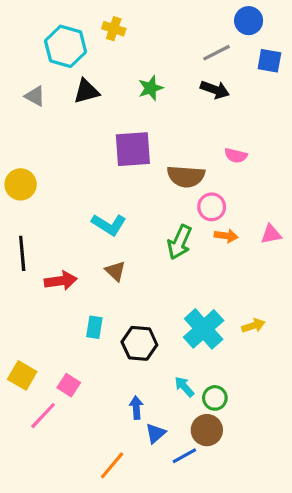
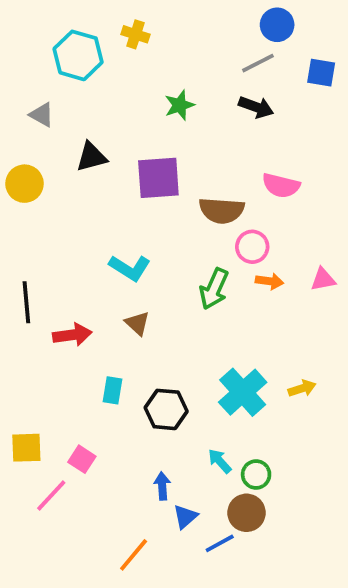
blue circle: (249, 21) -> (277, 25), moved
black triangle: (86, 91) -> (91, 157), moved
pink semicircle: (236, 155) -> (281, 186), size x1.4
yellow circle: (21, 184) -> (25, 184), moved
yellow square: (22, 375) -> (26, 448), turned -32

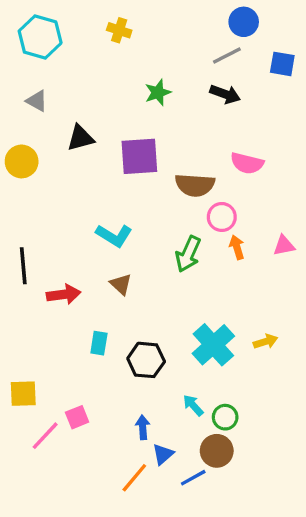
cyan hexagon: (78, 55) -> (40, 37), moved
orange arrow: (269, 281) -> (237, 247), turned -115
pink square: (82, 459) -> (77, 417), moved, turned 35
orange line: (134, 555) -> (134, 478), moved

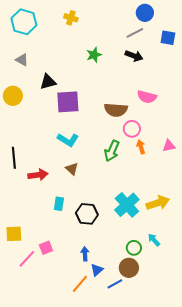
purple square: (139, 156) -> (68, 102), moved
yellow arrow: (266, 341) -> (158, 203), size x1.6
cyan arrow: (193, 405) -> (154, 240), moved

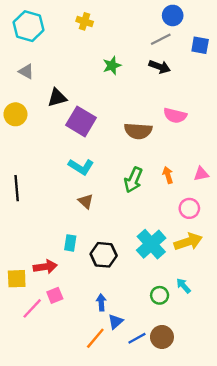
purple square: (68, 102) -> (81, 121), turned 35
pink circle: (132, 129) -> (189, 208), moved
red arrow: (38, 175) -> (45, 267), moved
brown circle: (129, 268) -> (162, 337), moved

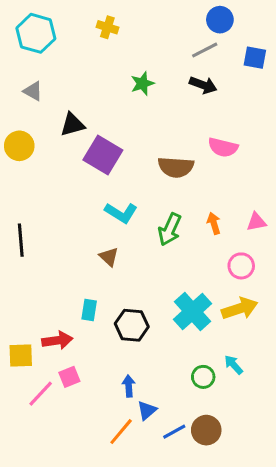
cyan L-shape: (81, 167) -> (121, 213), moved

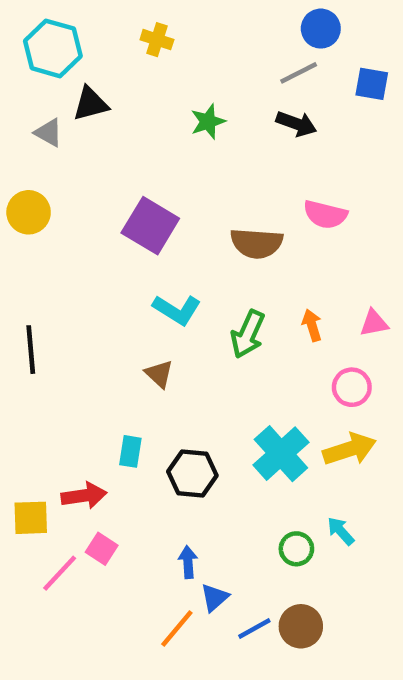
black triangle: (72, 125) -> (91, 104), moved
pink square: (69, 377) -> (102, 549), turned -35

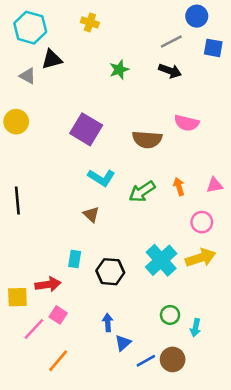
blue circle: (321, 29) -> (197, 16), moved
green arrow: (248, 334) -> (142, 192), turned 32
cyan arrow: (341, 531) -> (195, 328), moved, turned -126
orange line: (177, 629) -> (58, 361), moved

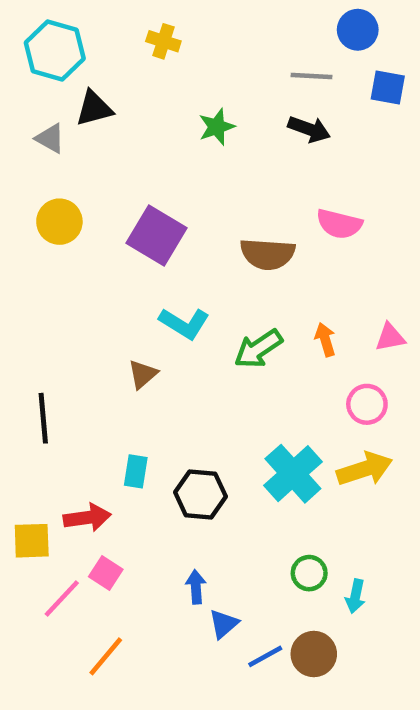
gray line: (171, 42) -> (311, 76), turned 30
yellow circle: (16, 122) -> (59, 222), moved
black line: (17, 200) -> (43, 418), moved
brown triangle: (91, 214) -> (143, 374), moved, turned 36

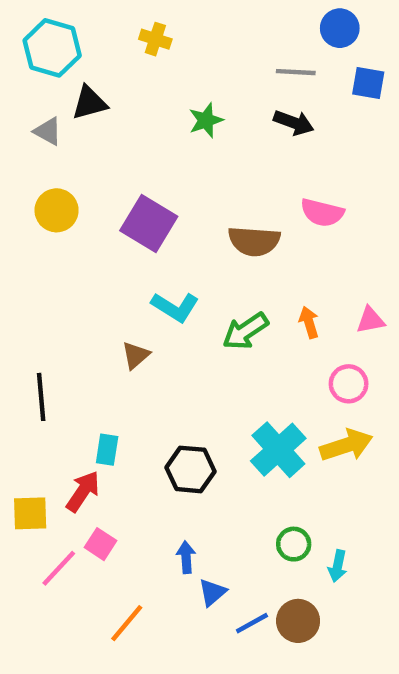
cyan rectangle: (136, 471) -> (107, 450), moved
red arrow: (87, 518) -> (83, 491), turned -48
orange line: (106, 656) -> (127, 623), moved

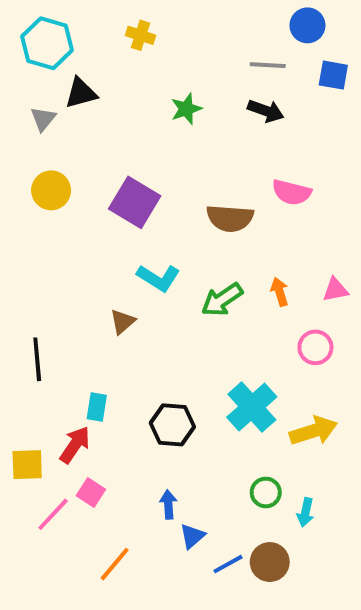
gray triangle: (48, 131) -> (43, 119), turned 40
yellow arrow: (346, 445) -> (313, 431), moved

